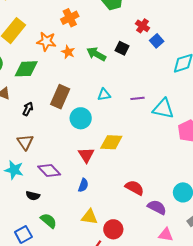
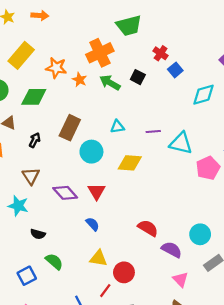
orange cross: (70, 18) -> (100, 53), moved, size x1.4
yellow diamond: (111, 142) -> (130, 163), moved
purple diamond: (49, 171) -> (65, 193), moved
blue semicircle: (83, 185) -> (93, 224), turned -64
pink triangle: (166, 235) -> (181, 280), turned 35

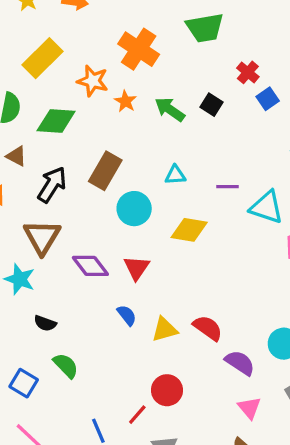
orange cross: (100, 53) -> (139, 49), moved, turned -36
black arrow: (35, 140) -> (52, 185), size x1.6
brown triangle: (31, 176) -> (42, 237), size x1.4
yellow triangle: (98, 258) -> (165, 329), moved, turned -30
blue square: (27, 276) -> (24, 383), turned -36

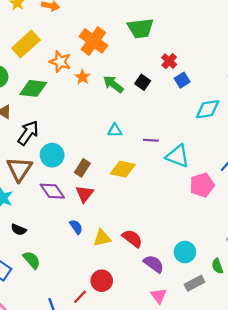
brown rectangle: (105, 171) -> (82, 168), moved, size x0.7
cyan circle: (134, 209) -> (52, 155), moved

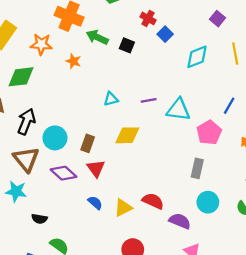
orange star: (82, 77) -> (73, 61), moved
green arrow: (113, 84) -> (97, 37), moved
gray rectangle: (195, 283) -> (197, 168), moved, turned -36

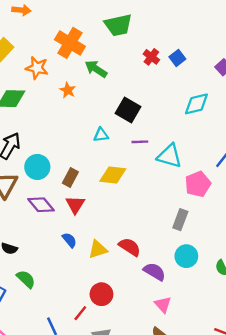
blue square: (165, 34) -> (177, 58), moved
black square: (127, 45) -> (128, 110), moved, size x1.5

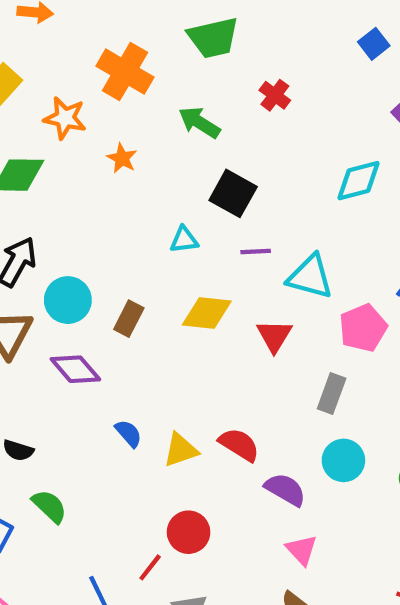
blue square: (177, 58) -> (374, 44), moved
green arrow: (96, 69) -> (199, 122), moved
red triangle: (75, 205) -> (274, 336), moved

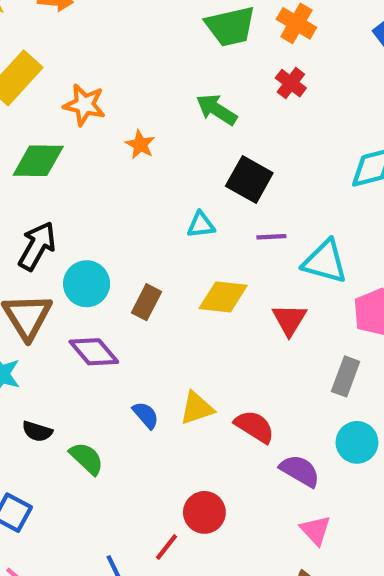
orange cross: (125, 72) -> (296, 23), moved, size x0.7
yellow triangle: (181, 450) -> (197, 408), moved
green semicircle: (49, 506) -> (87, 458), moved

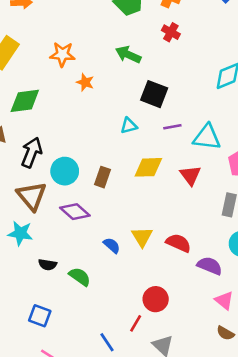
orange star: (84, 105) -> (62, 54), moved
yellow triangle: (197, 408) -> (142, 237), turned -35

